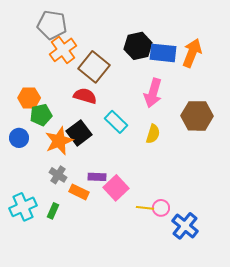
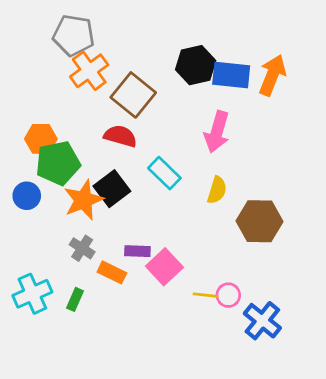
green pentagon: (41, 115) -> (58, 163), size x1.4
brown hexagon: (197, 116) -> (260, 221), moved

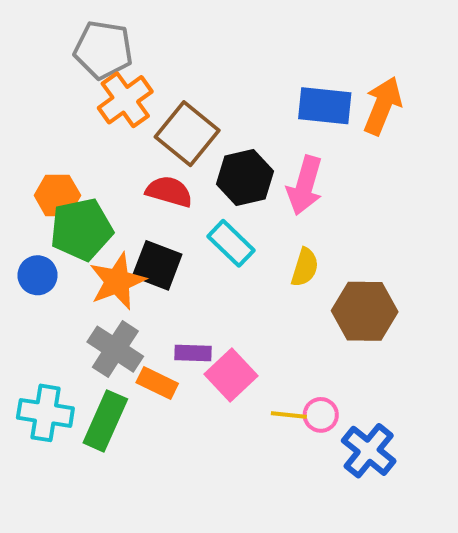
black hexagon: (196, 65) -> (245, 178), moved
black square: (112, 189) -> (157, 265), turned -32
gray cross: (82, 248) -> (115, 349), size x1.5
cyan cross: (32, 294) -> (45, 413), turned 33
green rectangle: (75, 299) -> (105, 421), size x1.8

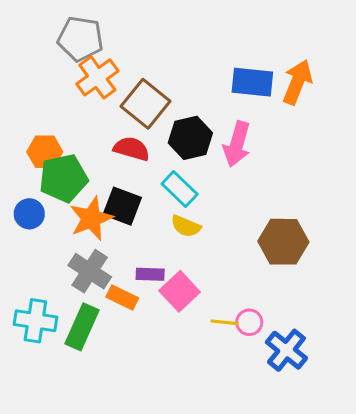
yellow semicircle: (305, 267) -> (186, 226), moved, turned 96

